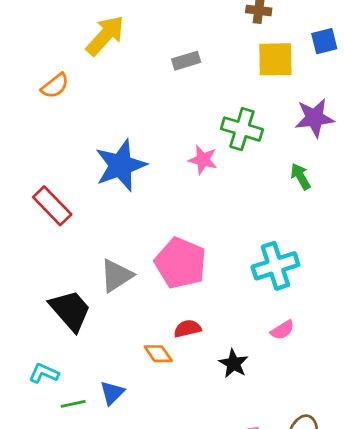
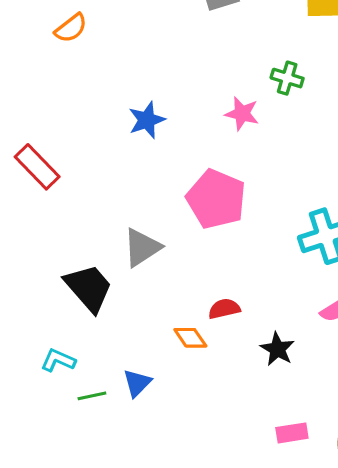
green cross: (242, 129) -> (287, 78), size x0.7
blue star: (121, 165) -> (147, 120), size x0.6
red rectangle: (52, 206) -> (37, 167), moved
pink pentagon: (181, 263) -> (216, 199), moved

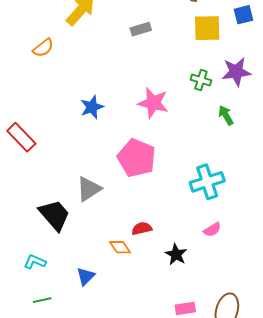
green cross: (287, 78) -> (201, 80), moved
pink star: (242, 114) -> (153, 103), size x1.4
green line: (92, 396) -> (42, 300), moved

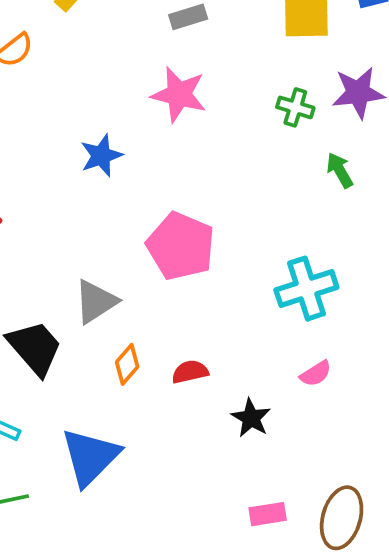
pink star: (153, 103) -> (179, 95), moved
orange diamond: (120, 247) -> (127, 364), moved, turned 75
blue triangle: (86, 276) -> (90, 457), size x1.8

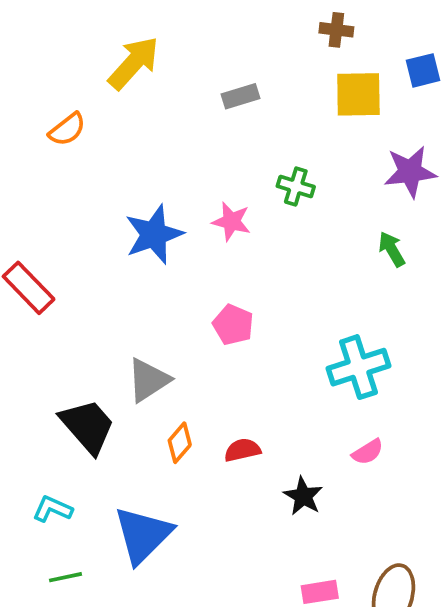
pink star: (179, 95) -> (231, 222), moved, size x0.7
green cross: (295, 107) -> (296, 186), moved
blue star: (101, 156) -> (154, 234), size x1.4
pink pentagon: (181, 246) -> (233, 325), size x0.6

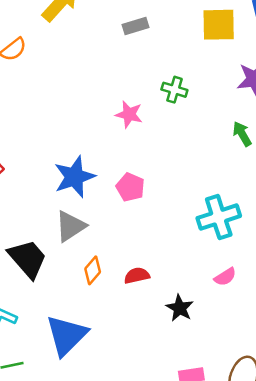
blue star: (154, 234) -> (74, 177), moved

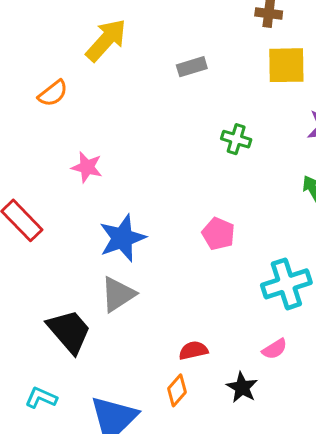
pink star: (129, 114) -> (87, 167), moved
pink pentagon: (130, 187) -> (218, 234), moved
orange diamond: (93, 270) -> (177, 390), moved
pink semicircle: (225, 277) -> (275, 349), moved

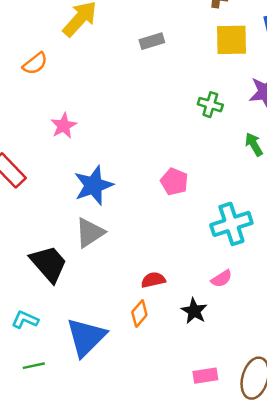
green cross: (236, 139) -> (210, 105), moved
pink star: (87, 167) -> (64, 126), turned 30

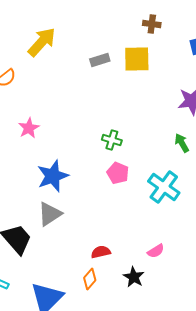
yellow square: (231, 40) -> (137, 59), moved
green cross: (210, 105) -> (112, 140), moved
cyan cross: (231, 224) -> (164, 187), moved, turned -36

